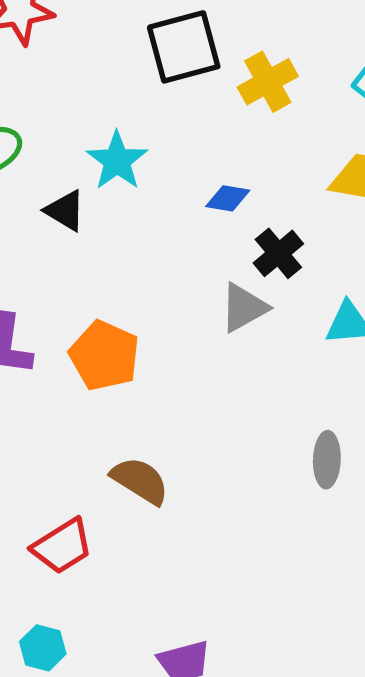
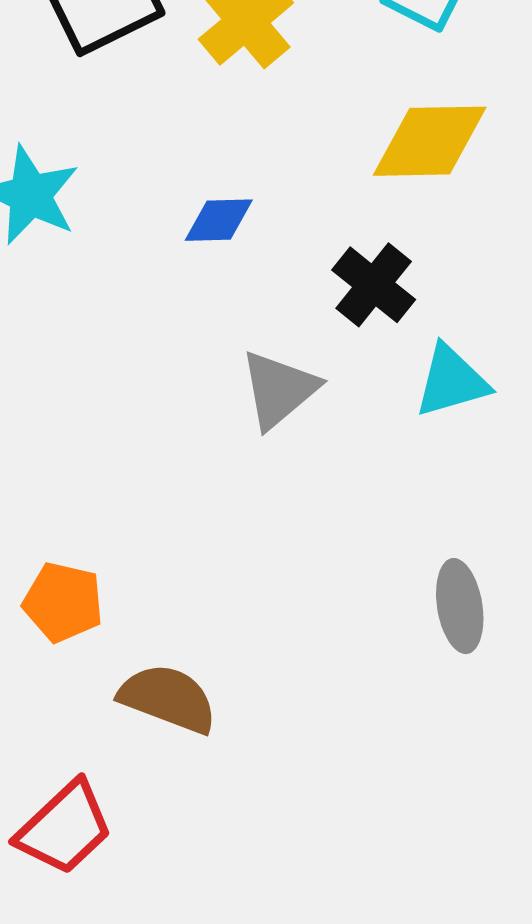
black cross: (278, 253) -> (374, 285), moved
orange pentagon: (104, 356) -> (63, 602), moved, size x0.7

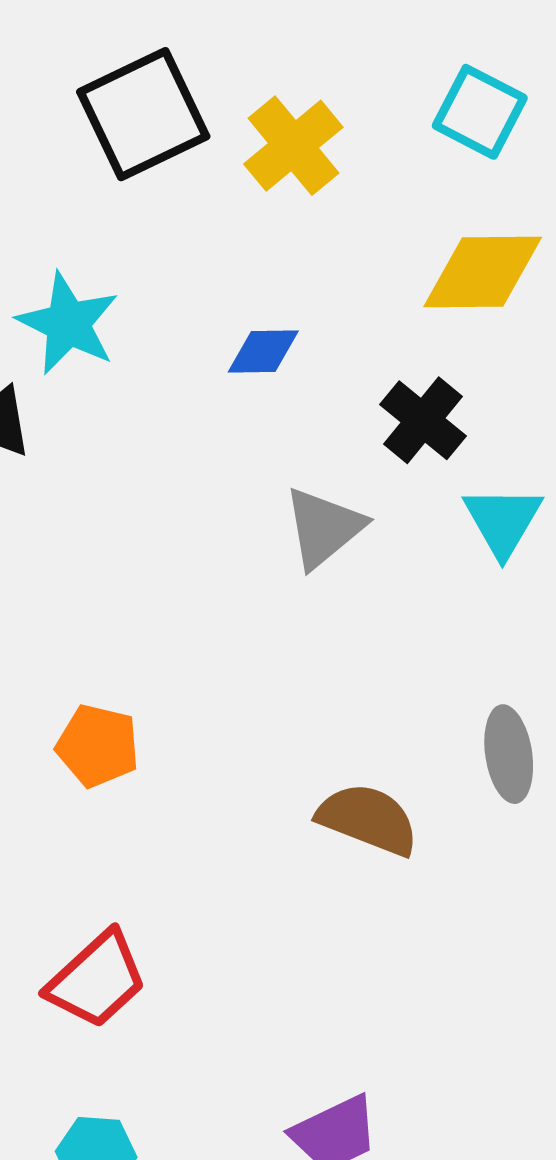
cyan triangle: (452, 381) -> (503, 521), turned -44
brown semicircle: (168, 699) -> (368, 819), moved

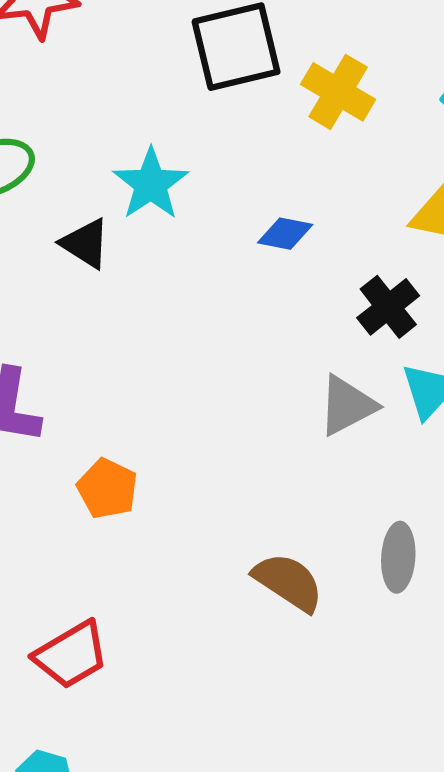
yellow cross: (293, 146) -> (338, 92), turned -32
gray triangle: (324, 528) -> (347, 405), moved

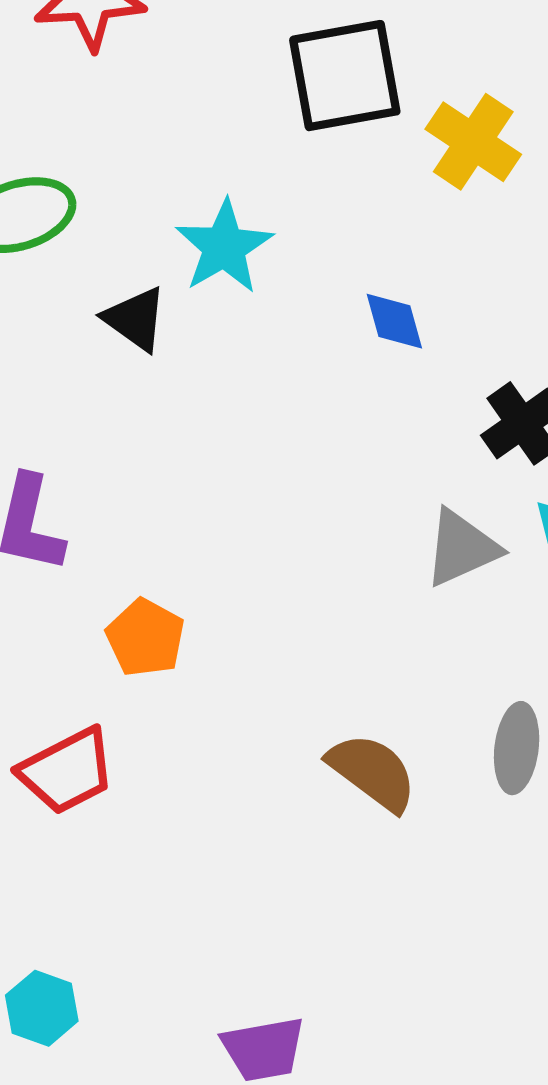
blue diamond: (285, 234) -> (394, 321), turned 60
red trapezoid: (71, 655) -> (67, 771), moved

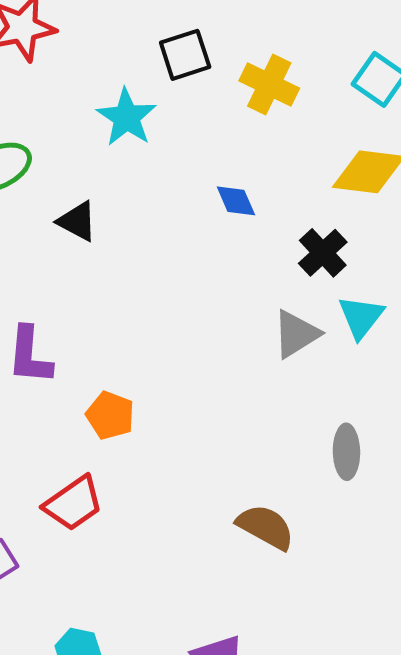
black square: (345, 76) -> (185, 55), size x0.7
cyan star: (224, 247) -> (127, 117), moved
brown semicircle: (372, 772) -> (266, 527), moved

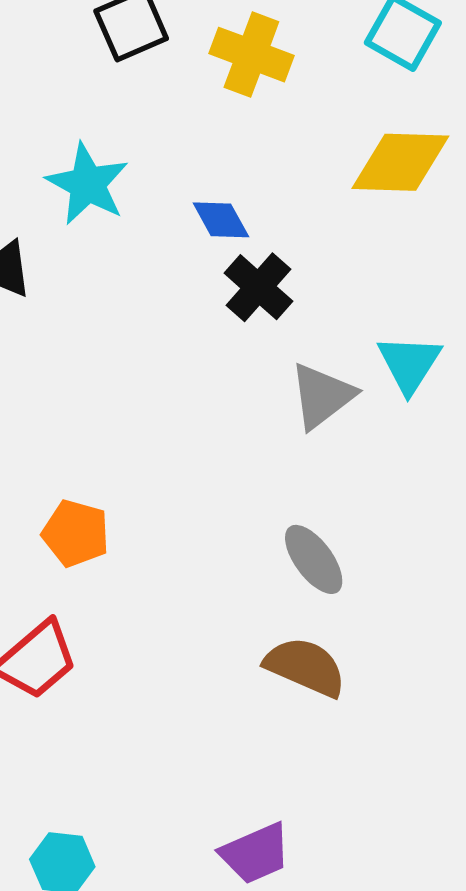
cyan star: (127, 117) -> (88, 184), moved
black cross: (323, 253) -> (259, 287), moved
gray ellipse: (346, 452) -> (314, 559), moved, turned -30

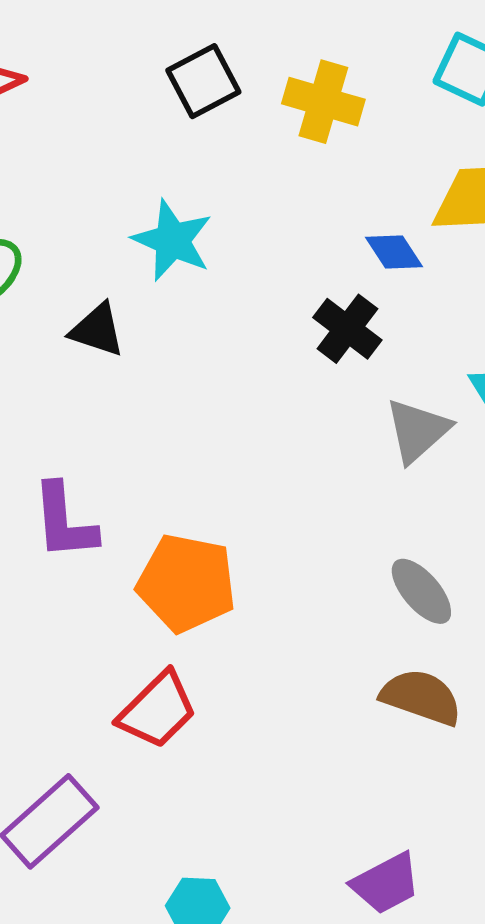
blue diamond: (221, 220) -> (394, 252), moved
orange pentagon: (76, 533) -> (186, 583), size x1.5

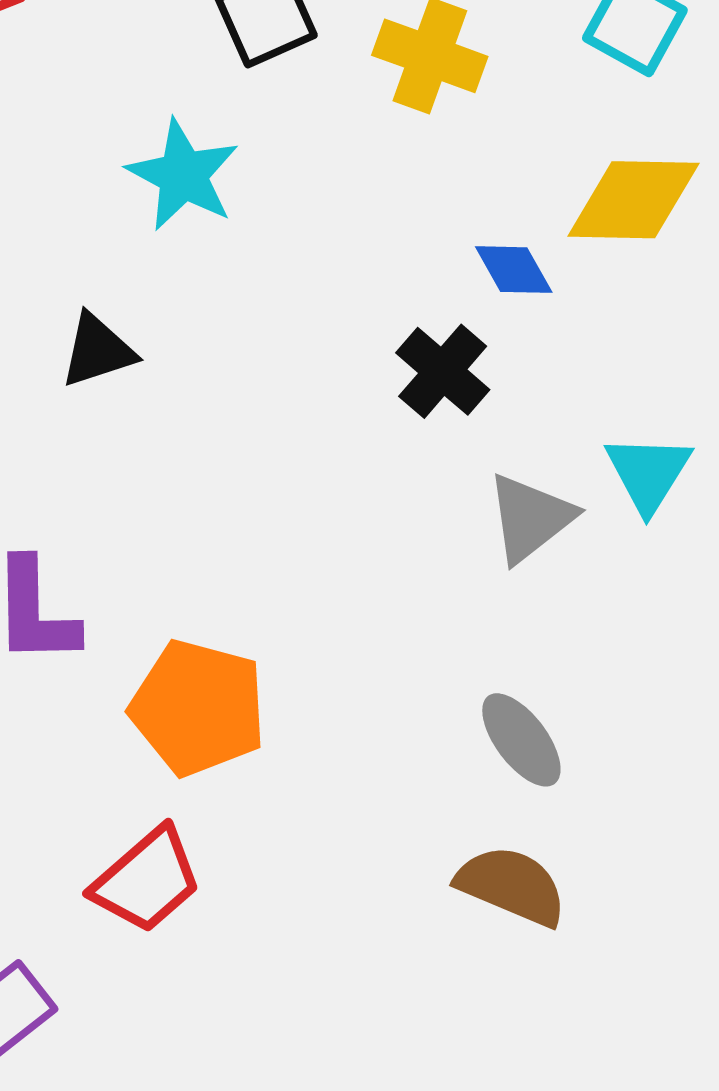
cyan star: (172, 240) -> (183, 175), moved
black triangle: (97, 330) -> (98, 351), turned -40

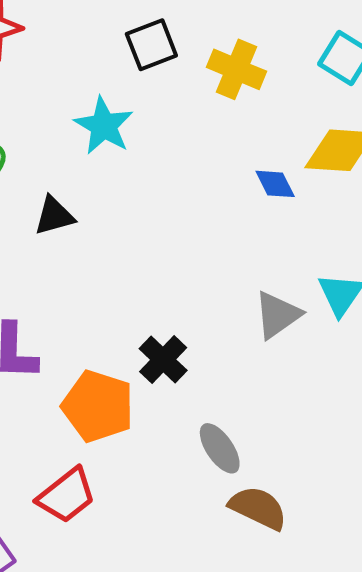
black cross: (443, 371) -> (163, 360), moved
gray ellipse: (521, 740) -> (220, 448), moved

